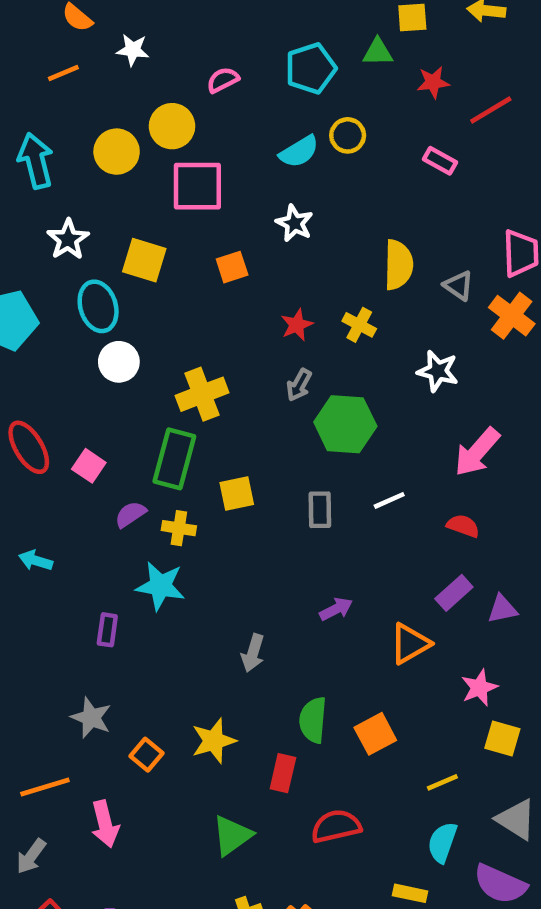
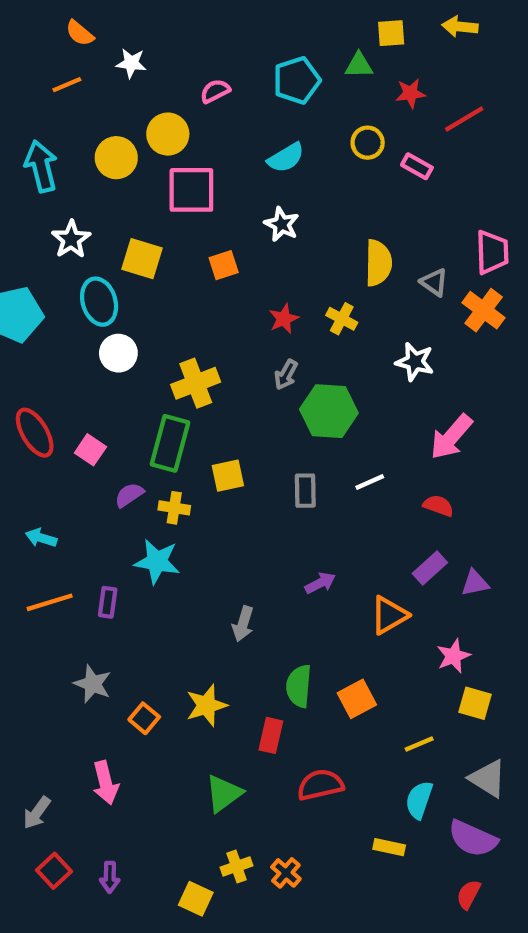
yellow circle: (348, 135) -> (368, 143), moved
orange line: (45, 787) -> (50, 602), moved

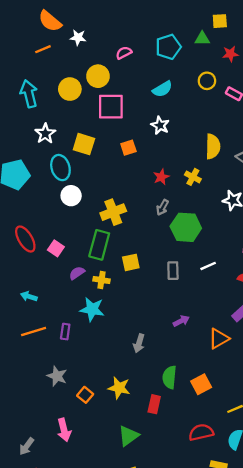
orange semicircle: (80, 33) -> (50, 21), size x1.5
yellow star: (206, 705) -> (119, 388), turned 30
red semicircle: (320, 785) -> (201, 432), moved

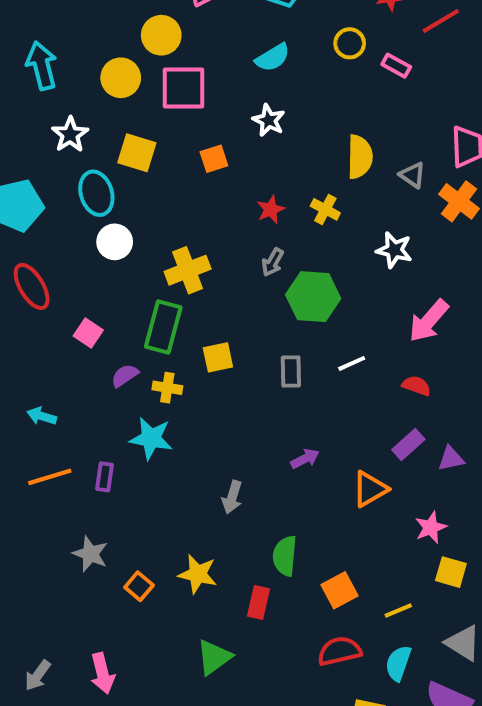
yellow circle: (70, 89) -> (121, 78), moved
red ellipse: (25, 239) -> (32, 286), moved
orange square: (201, 384) -> (339, 590), moved
pink arrow: (64, 430) -> (102, 673), moved

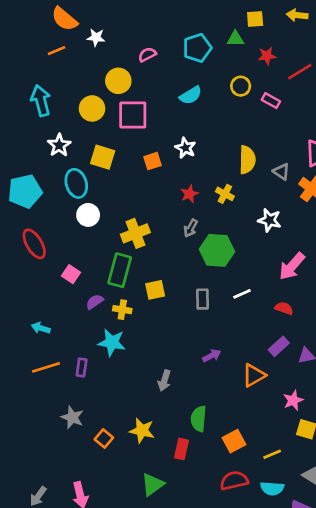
white star: (269, 120) -> (185, 148), moved
cyan semicircle: (398, 663) -> (272, 488), turned -105

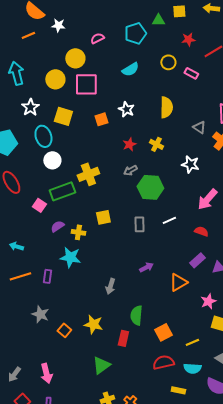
green triangle: (235, 39) -> (158, 20), moved
yellow semicircle: (247, 160) -> (166, 107), moved
gray arrow: (191, 228) -> (130, 170), turned 32
green rectangle: (120, 270) -> (62, 191), moved, turned 55

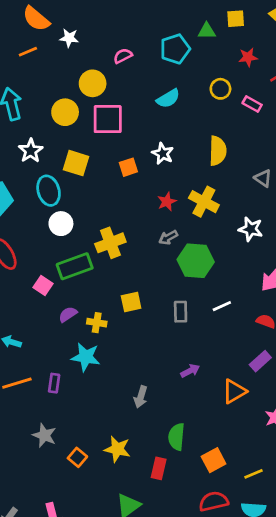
yellow cross: (156, 144) -> (204, 202), size x1.5

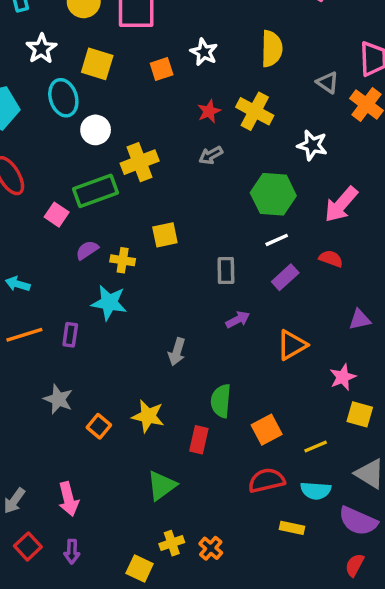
white circle: (61, 224) -> (96, 130), moved
green hexagon: (196, 261) -> (273, 194), moved
gray rectangle: (181, 312) -> (226, 270), moved
purple rectangle: (260, 361) -> (285, 277), moved

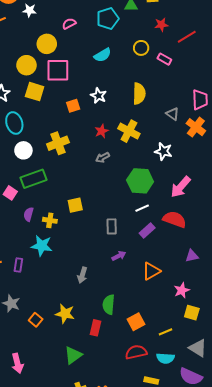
yellow square: (97, 64) -> (35, 92), moved
white circle: (96, 130) -> (23, 150), moved
yellow cross: (140, 162) -> (58, 143), moved
purple semicircle: (87, 250) -> (29, 214), turned -40
red semicircle: (331, 259) -> (175, 219), size x1.6

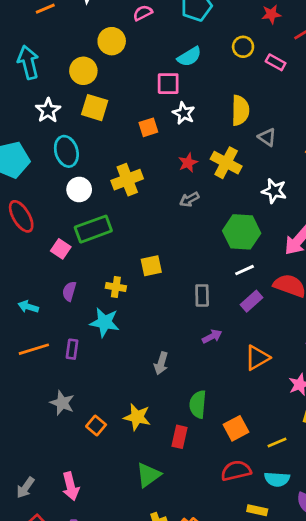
pink square: (58, 70) -> (168, 84), moved, size x0.7
gray triangle: (173, 114) -> (267, 137), moved
purple semicircle: (29, 214) -> (69, 291), moved

